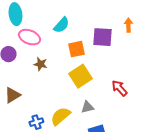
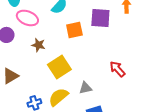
yellow square: (80, 76) -> (59, 67), moved

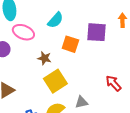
orange square: (74, 30) -> (70, 44), turned 30
brown star: (38, 45) -> (44, 58), moved

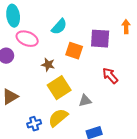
red arrow: (113, 83) -> (110, 76), moved
gray triangle: (81, 102) -> (85, 101), moved

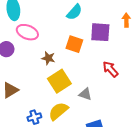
cyan semicircle: (59, 27) -> (74, 12), moved
gray triangle: (85, 101) -> (85, 94), turned 32

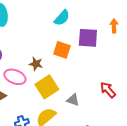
pink ellipse: (27, 32) -> (15, 77), moved
red arrow: (110, 69) -> (108, 90), moved

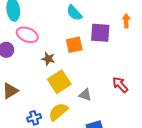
cyan semicircle: (62, 18) -> (74, 13), turned 96
orange square: (62, 50) -> (74, 45), turned -30
pink ellipse: (15, 77) -> (27, 35), moved

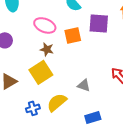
pink ellipse: (27, 35) -> (45, 25), moved
yellow square: (59, 82) -> (41, 72), moved

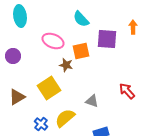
brown star: (47, 49) -> (66, 65), moved
blue cross: (33, 108) -> (41, 124), turned -32

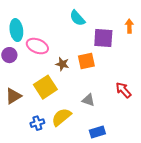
cyan ellipse: (20, 16) -> (16, 30), moved
pink ellipse: (53, 41) -> (37, 46), moved
orange square: (81, 51) -> (86, 61), moved
blue cross: (41, 124) -> (37, 123), turned 32

